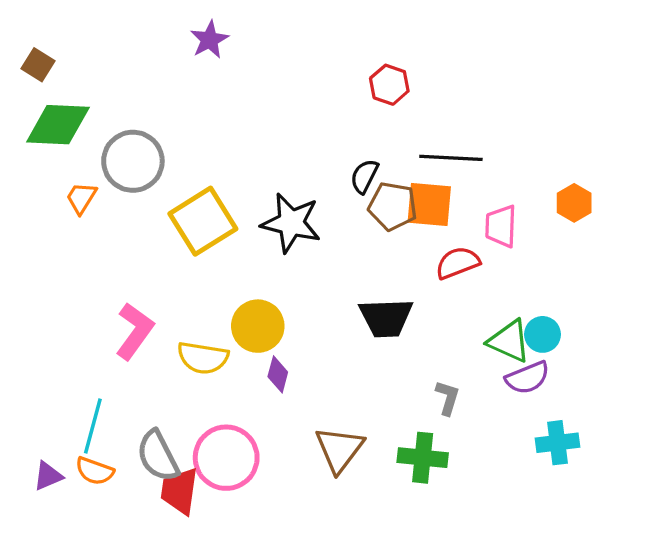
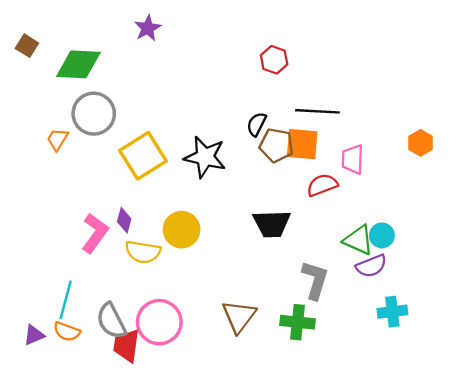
green diamond: (58, 125) -> (78, 64), moved
orange hexagon: (574, 203) -> (421, 143), moved
purple diamond: (278, 374) -> (124, 220), moved
gray L-shape: (448, 398) -> (315, 280), size x1.6

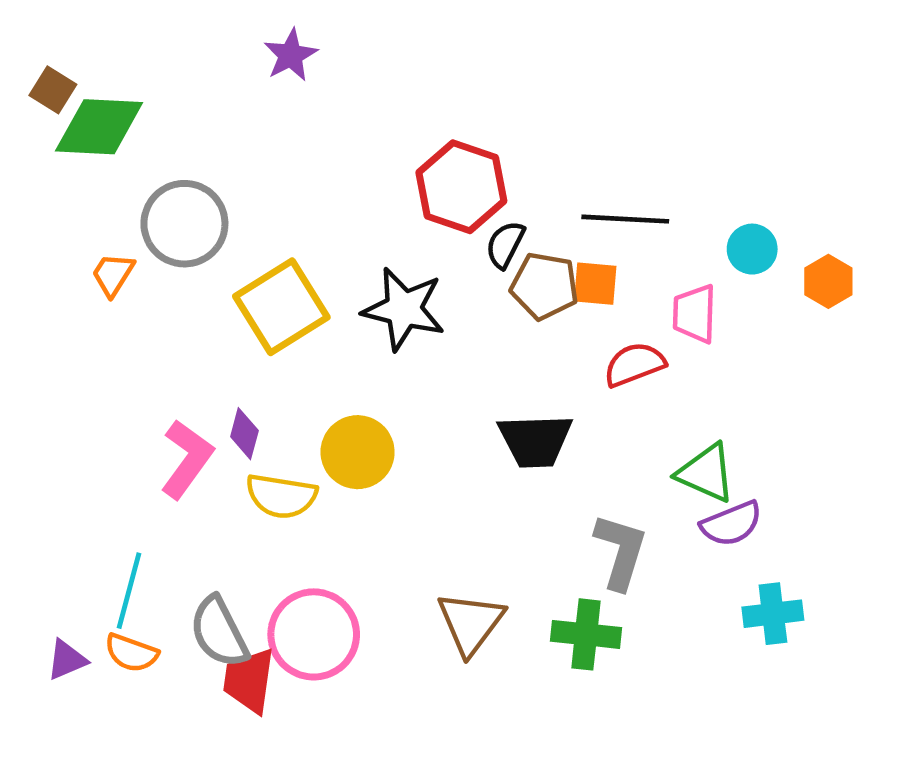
red hexagon: (274, 60) -> (461, 187), moved, size x1.6
green diamond: (78, 64) -> (99, 127), moved
orange square: (302, 144) -> (595, 284), size x0.7
cyan circle: (382, 235) -> (752, 249), moved

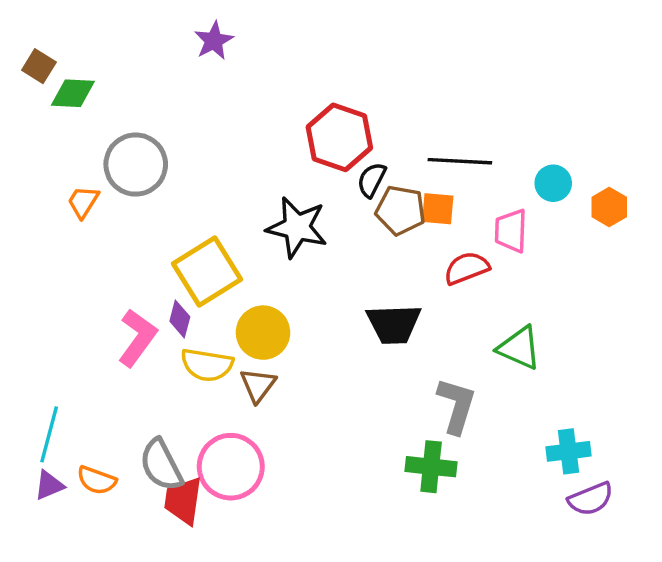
green diamond: (99, 127) -> (73, 93), size x0.7
yellow square: (281, 307) -> (207, 271), moved
purple semicircle: (731, 524) -> (591, 499), moved
cyan line: (129, 591) -> (49, 434), moved
brown triangle: (471, 623) -> (258, 385), moved, size x0.7

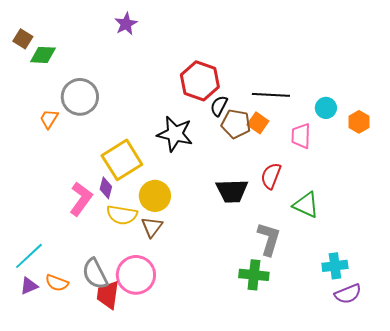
orange square: (438, 209) -> (258, 123), turned 30
red semicircle: (467, 268) -> (271, 176), moved, turned -48
cyan line: (49, 434) -> (29, 256), turned 32

